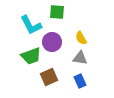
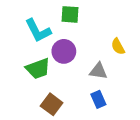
yellow semicircle: (81, 38) -> (118, 46), moved
brown square: (49, 77) -> (52, 104), moved, turned -30

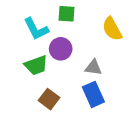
yellow semicircle: (118, 46) -> (112, 29), moved, size x1.5
blue rectangle: (98, 99) -> (93, 94), size x1.5

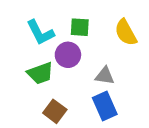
green square: (66, 14) -> (80, 27), moved

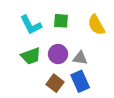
purple circle: (68, 55) -> (58, 54), moved
brown square: (55, 111) -> (55, 83), moved

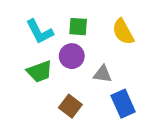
purple circle: (58, 54) -> (72, 56), moved
blue rectangle: (80, 81) -> (123, 104), moved

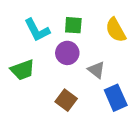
green trapezoid: (40, 71) -> (23, 70), moved
gray triangle: (103, 74) -> (96, 70), turned 30

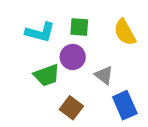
cyan L-shape: (37, 30) -> (40, 32), turned -48
green trapezoid: (23, 70) -> (47, 75), moved

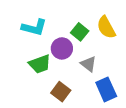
green square: (79, 27) -> (80, 32), moved, turned 35

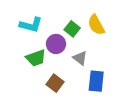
blue rectangle: (106, 89) -> (96, 81), turned 30

